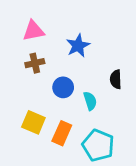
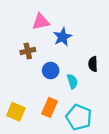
pink triangle: (33, 31) -> (41, 22), moved
yellow square: (33, 122) -> (16, 112), moved

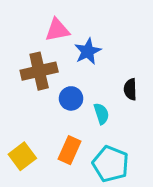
brown cross: (28, 51) -> (39, 71), size x1.6
yellow square: (16, 112) -> (22, 156), turned 30

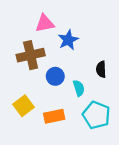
orange rectangle: (69, 150) -> (54, 116), turned 54
yellow square: (22, 156) -> (24, 106), moved
cyan pentagon: (111, 164) -> (96, 115), moved

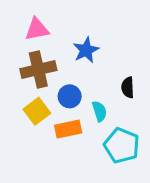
pink triangle: (45, 23) -> (37, 29), moved
yellow square: (24, 106) -> (37, 111), moved
orange rectangle: (54, 116) -> (68, 129), moved

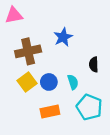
pink triangle: (37, 29) -> (14, 15), moved
blue circle: (70, 96) -> (49, 82), moved
orange rectangle: (68, 129) -> (50, 112), moved

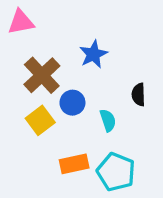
brown cross: (28, 51) -> (42, 75), turned -30
blue circle: (49, 82) -> (72, 103), moved
cyan pentagon: (89, 107) -> (116, 172), moved

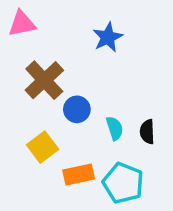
blue star: (93, 54) -> (108, 37), moved
black semicircle: (139, 95) -> (147, 132), moved
yellow square: (40, 120) -> (43, 147), moved

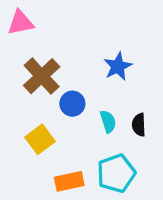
blue star: (108, 37) -> (118, 66), moved
orange rectangle: (79, 175) -> (69, 181), moved
cyan pentagon: (123, 183) -> (116, 173), turned 30

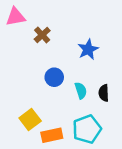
brown cross: (42, 76) -> (42, 35), moved, size x0.6
yellow square: (40, 139) -> (30, 119), moved

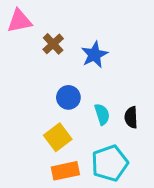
blue star: (88, 49) -> (94, 55), moved
yellow square: (30, 119) -> (58, 137), moved

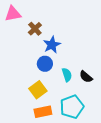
blue star: (94, 55) -> (52, 45), moved
black semicircle: (131, 117) -> (86, 77), turned -48

